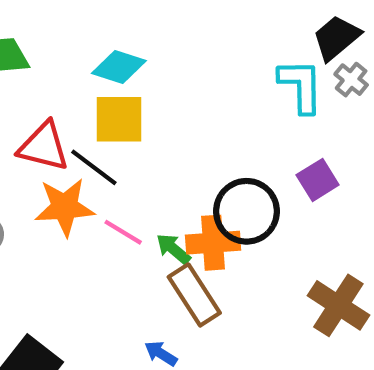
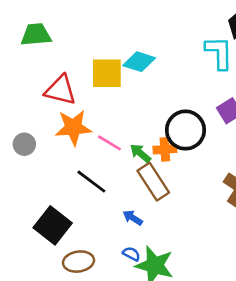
cyan diamond: (119, 67) -> (139, 62), moved
black line: (94, 167) -> (91, 182), moved
orange cross: (213, 243) -> (165, 149), size x0.7

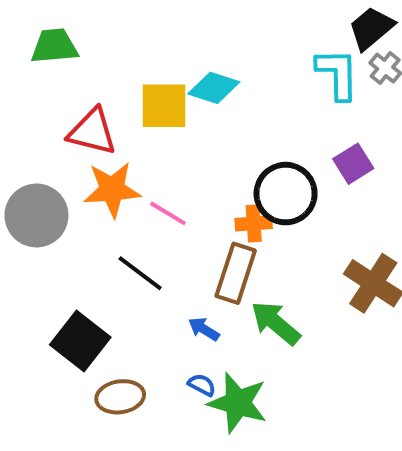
gray circle: (24, 144) -> (36, 215), size x1.8
green arrow: (140, 153) -> (276, 323), moved, size x1.5
brown rectangle: (153, 182) -> (236, 273), turned 51

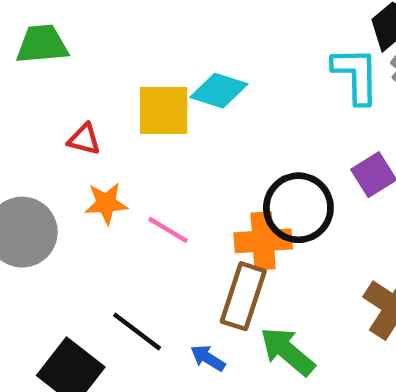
red triangle: (92, 132) -> (84, 139), size x0.6
orange star: (112, 190) -> (106, 203), size x0.7
orange cross: (254, 223) -> (263, 241), size x1.4
black line: (140, 273) -> (137, 332), moved

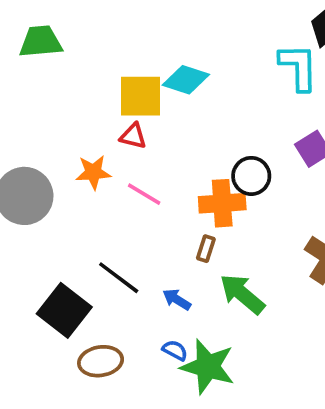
red triangle: (84, 139) -> (133, 136), moved
black circle: (298, 208) -> (251, 176), size x0.7
brown rectangle: (243, 296) -> (206, 249), size x0.5

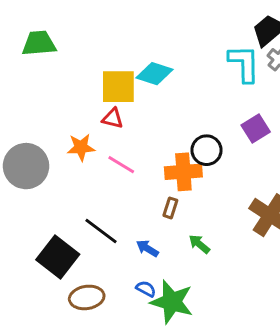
green arrow: (242, 294) -> (199, 244), size x0.6

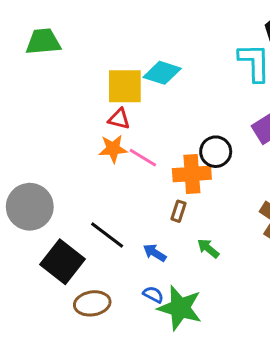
orange star: (81, 147) -> (113, 149), moved
pink line: (121, 165) -> (143, 158), moved
gray circle: (26, 166) -> (30, 207), moved

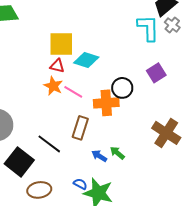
cyan diamond: (162, 73) -> (86, 60), moved
orange star: (113, 149) -> (53, 86), turned 30
brown rectangle: (178, 211) -> (80, 128), moved, size x1.6
blue arrow: (155, 253) -> (99, 156), moved

